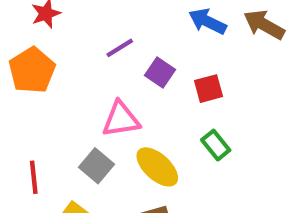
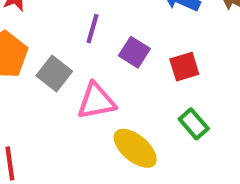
purple line: (120, 48) -> (93, 29), turned -40
gray square: (96, 166) -> (54, 73), moved

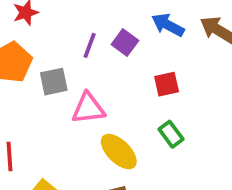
purple square: (134, 52) -> (125, 43), moved
gray square: (54, 73) -> (54, 82), turned 36

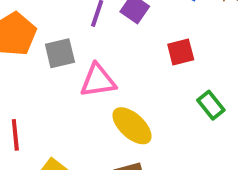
green rectangle: (171, 134) -> (211, 105), moved

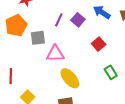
red square: (181, 52) -> (99, 44), turned -32

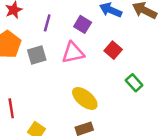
purple line: (59, 20) -> (47, 23), moved
pink triangle: (55, 54) -> (73, 53), moved

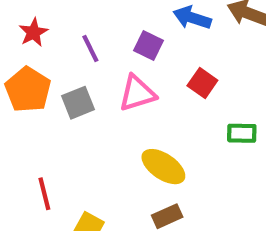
purple line: (47, 23) -> (90, 48), turned -36
green rectangle: (134, 83) -> (242, 133), turned -42

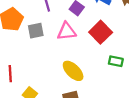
red square: (202, 83) -> (101, 32), size x1.5

